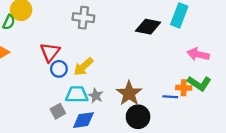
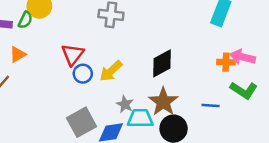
black diamond: (148, 27) -> (162, 63), moved, turned -40
orange cross: (184, 88) -> (226, 62), moved
cyan trapezoid: (77, 94) -> (140, 118), moved
gray square: (58, 111) -> (82, 122), size x1.6

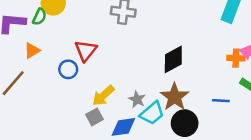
yellow arrow: (111, 71) -> (103, 96), moved
blue circle: (83, 74) -> (68, 69), moved
cyan trapezoid: (140, 118) -> (152, 113), turned 140
gray square: (82, 122) -> (94, 117), size x0.6

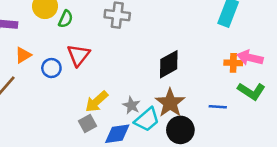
green semicircle: (39, 17) -> (66, 19), moved
blue circle: (68, 69) -> (51, 68), moved

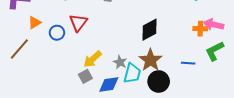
green L-shape: (251, 91) -> (215, 51), turned 120
cyan trapezoid: (147, 120) -> (132, 73), turned -35

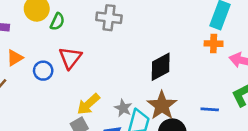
orange cross: (200, 29) -> (214, 44), moved

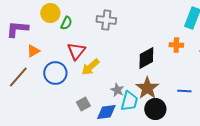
orange cross: (214, 44) -> (176, 45), moved
blue circle: (43, 71) -> (55, 73), moved, size x1.5
yellow arrow: (88, 104) -> (90, 67), moved

